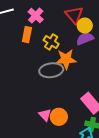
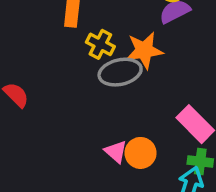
yellow cross: (51, 42) -> (100, 44), moved

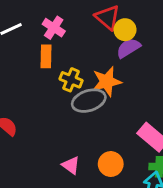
pink triangle: (116, 152) -> (71, 165), moved

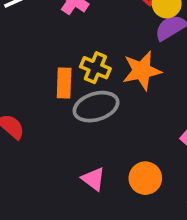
orange rectangle: (46, 56) -> (64, 83), moved
gray ellipse: (89, 101) -> (96, 107), moved

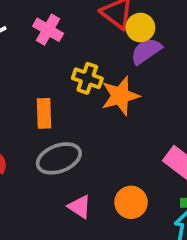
yellow cross: (95, 68) -> (87, 78), moved
gray ellipse: (96, 107) -> (59, 158), moved

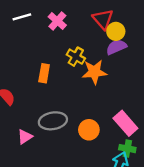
gray ellipse: (59, 158) -> (53, 121), moved
orange circle: (131, 202) -> (89, 130), moved
pink triangle: (80, 207) -> (25, 137), moved, turned 42

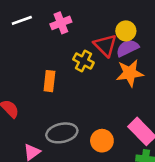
red triangle: (103, 19) -> (105, 45), moved
pink cross: (57, 21) -> (61, 23), turned 30
orange star: (94, 72) -> (130, 73), moved

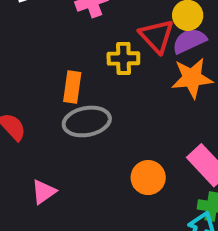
yellow cross: (83, 61) -> (123, 58), turned -30
gray ellipse: (62, 133) -> (87, 121), moved

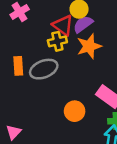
yellow cross: (123, 58) -> (57, 41), moved
gray ellipse: (87, 121) -> (44, 69), moved

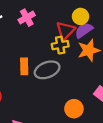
red triangle: (63, 25) -> (65, 31), turned 36

